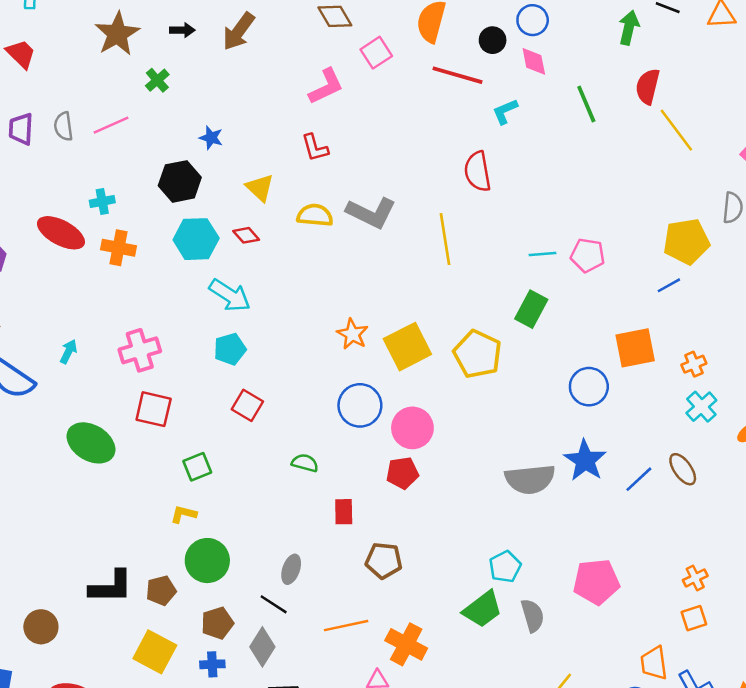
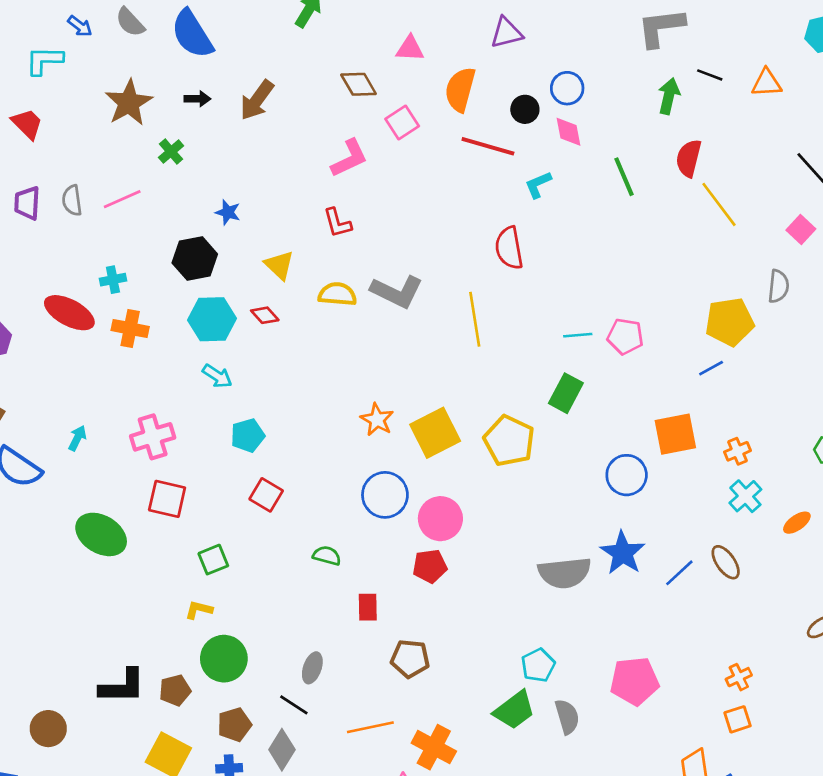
cyan arrow: (230, 295) -> (217, 376), moved, size x0.7

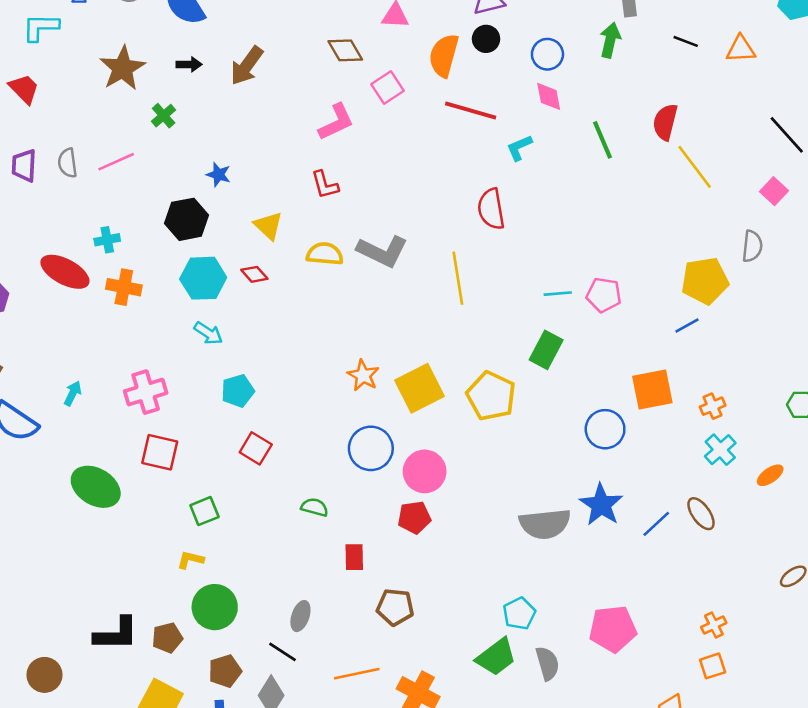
green arrow: (669, 96) -> (610, 40), moved
black circle: (525, 109) -> (486, 39), moved

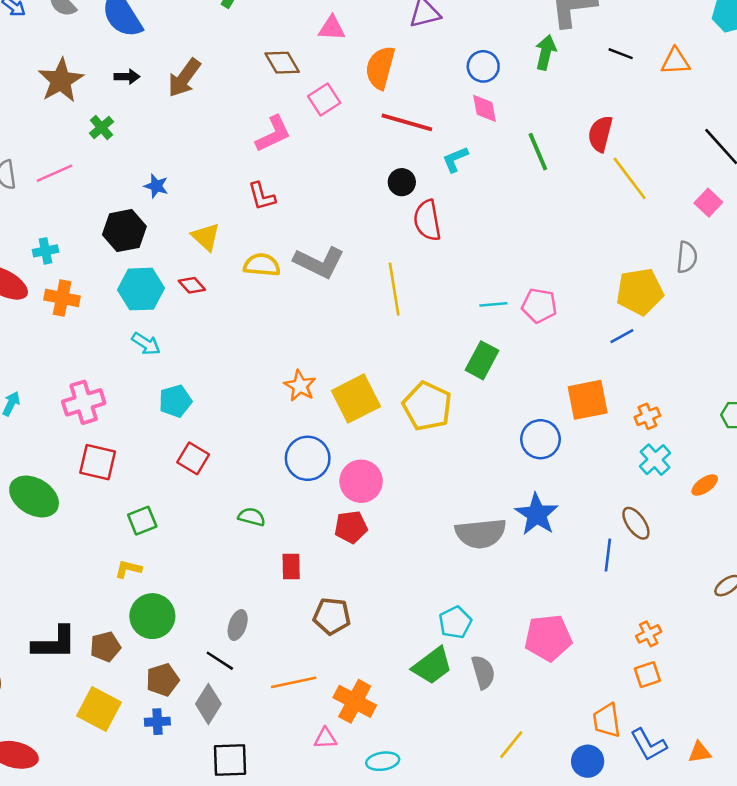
black circle: (486, 39) -> (402, 182), moved
blue line: (656, 524) -> (608, 555), moved, turned -40

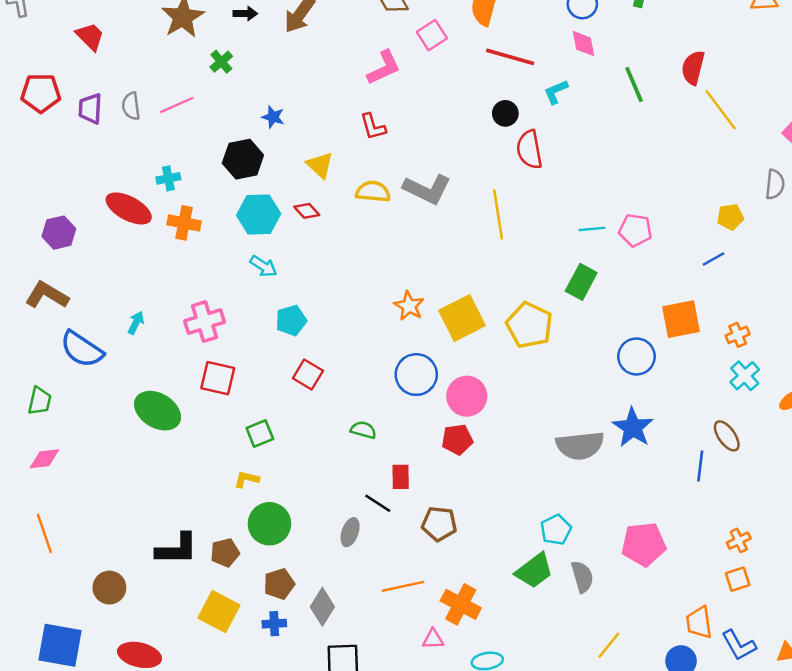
yellow pentagon: (640, 292) -> (730, 217), size x0.6
black line: (220, 661) -> (378, 503), moved

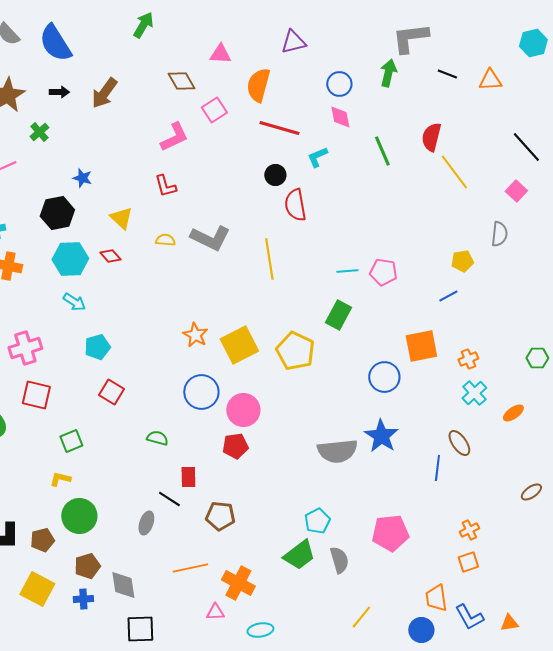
yellow semicircle: (373, 192) -> (165, 240), size x0.7
gray diamond: (322, 607) -> (123, 585), turned -40

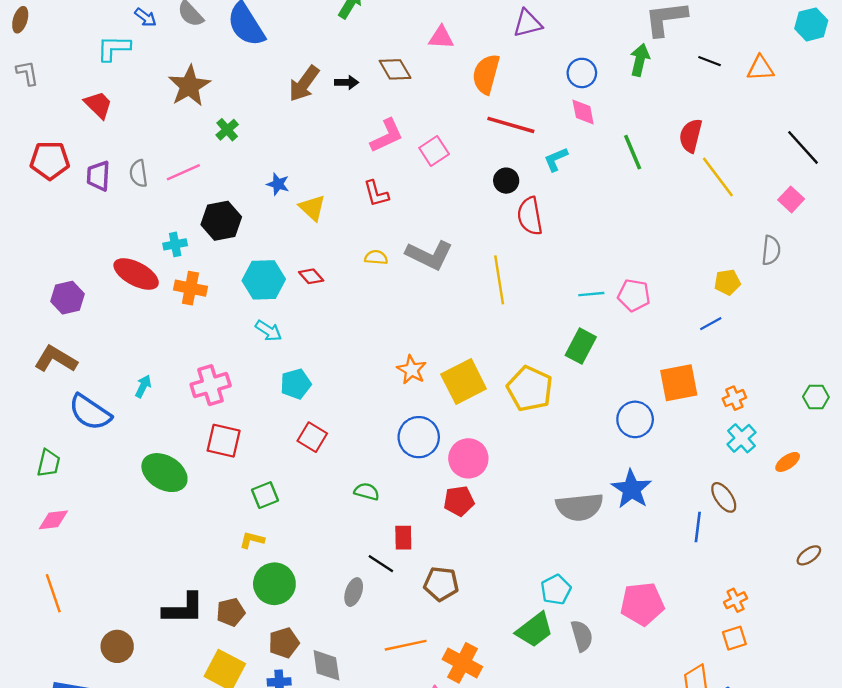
black arrow: (59, 92) -> (347, 82), moved
pink square: (214, 110) -> (434, 151), moved
black hexagon: (57, 213) -> (221, 221), moved
yellow triangle: (121, 218) -> (312, 208), moved

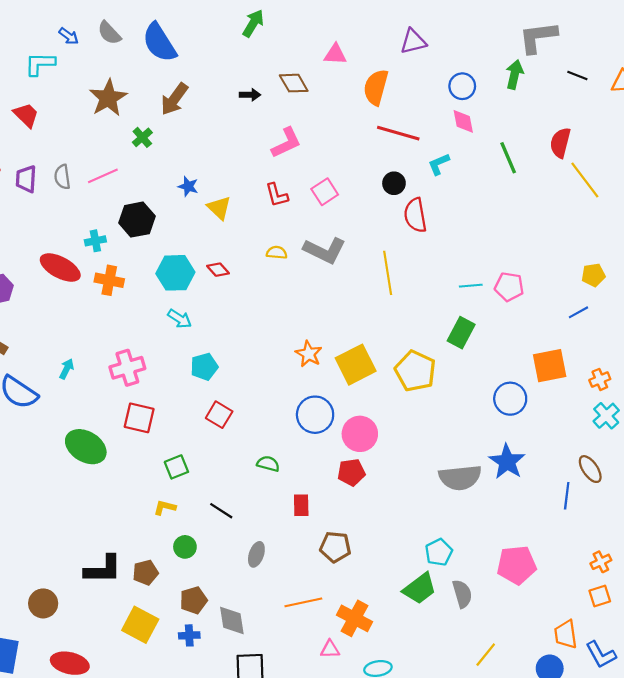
brown arrow: (304, 84) -> (174, 99), moved
pink square: (434, 151) -> (325, 192), moved
black line: (381, 564) -> (221, 511), moved
green circle: (274, 584) -> (185, 547), size x0.6

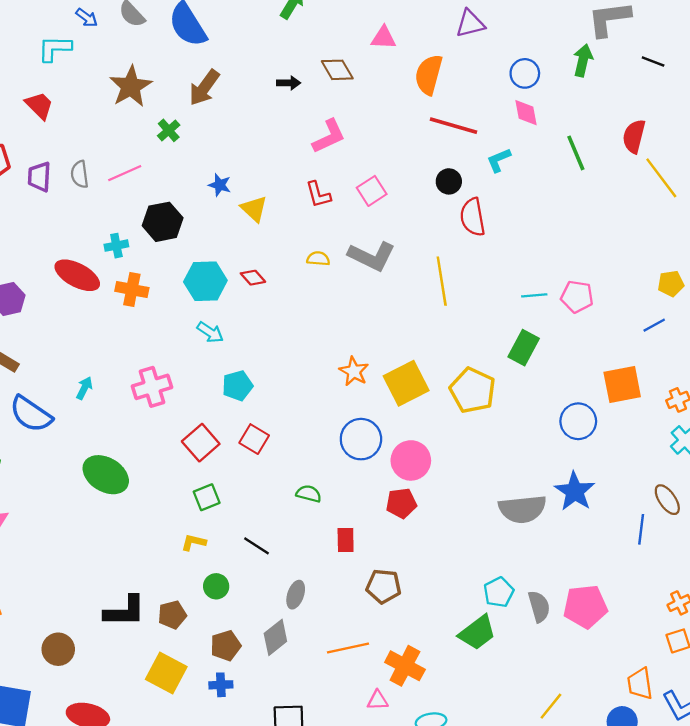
red square: (139, 418) -> (201, 443), moved, turned 36
gray semicircle: (462, 594) -> (539, 606), moved
gray diamond: (232, 620) -> (275, 637), moved, turned 60

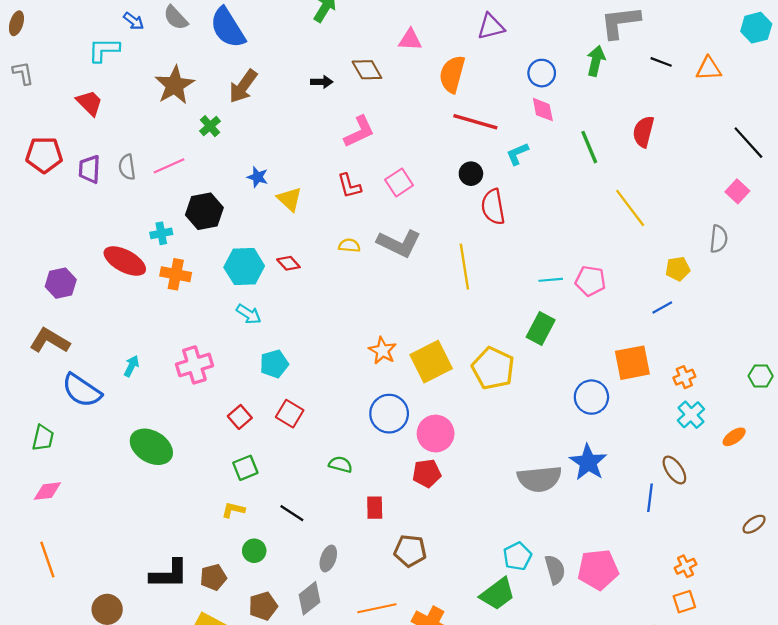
yellow line: (661, 178) -> (630, 208), moved
red square: (201, 443) -> (240, 417), size x0.7

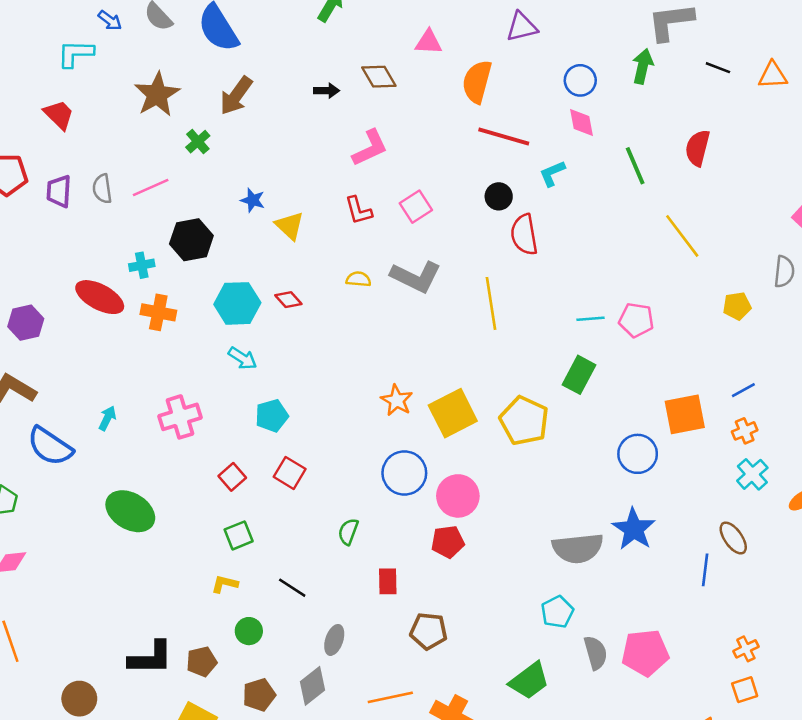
blue line: (662, 307) -> (743, 390), moved
green semicircle: (340, 464) -> (348, 532), turned -85
cyan pentagon: (517, 556) -> (557, 612), moved

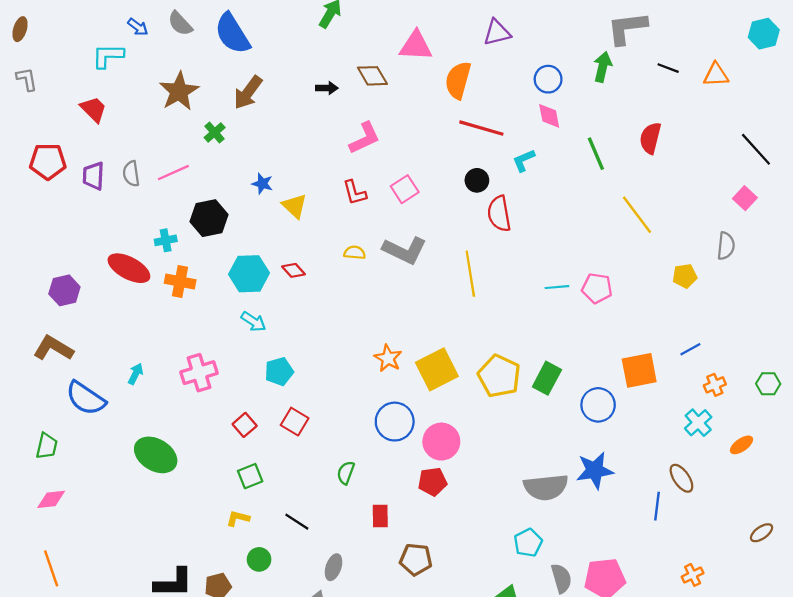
pink triangle: (429, 42) -> (416, 46), size x1.4
green rectangle: (579, 375) -> (547, 378), moved
orange cross: (745, 431) -> (715, 385), moved
blue star: (634, 529) -> (595, 470), turned 30

